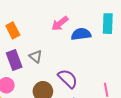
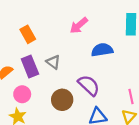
blue semicircle: (81, 34) -> (102, 50), moved

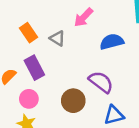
gray triangle: (53, 62) -> (57, 38), moved

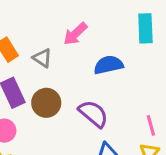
brown circle: (73, 101) -> (46, 103), moved

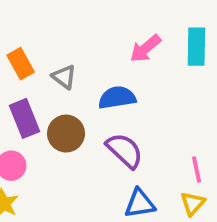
pink arrow: (75, 34) -> (145, 48), moved
blue semicircle: (109, 65) -> (117, 98), moved

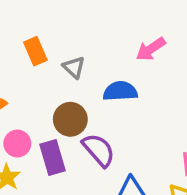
purple rectangle: (24, 118) -> (52, 158), moved
purple semicircle: (125, 151) -> (99, 150), moved

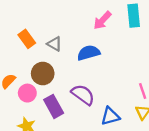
brown circle: (70, 119) -> (43, 74), moved
pink circle: (17, 144) -> (27, 93), moved

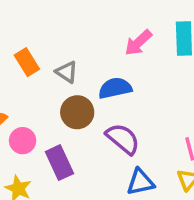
brown circle: (43, 74) -> (77, 112), moved
purple semicircle: (83, 95) -> (123, 139), moved

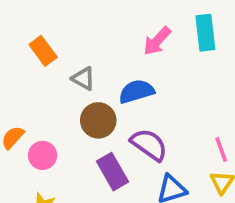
orange rectangle: (27, 62) -> (43, 51), moved
purple rectangle: (59, 163) -> (112, 172), moved

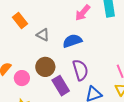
brown circle: (98, 120) -> (45, 67), moved
purple semicircle: (149, 145) -> (80, 70), turned 40

